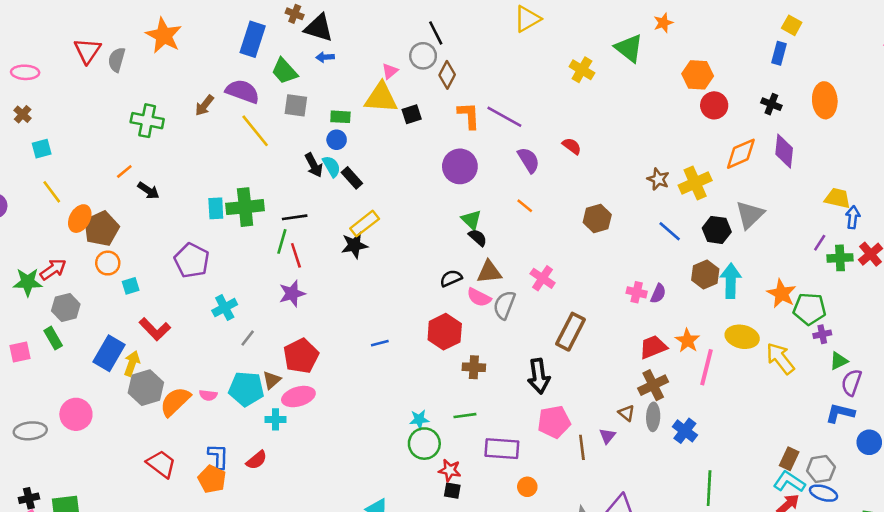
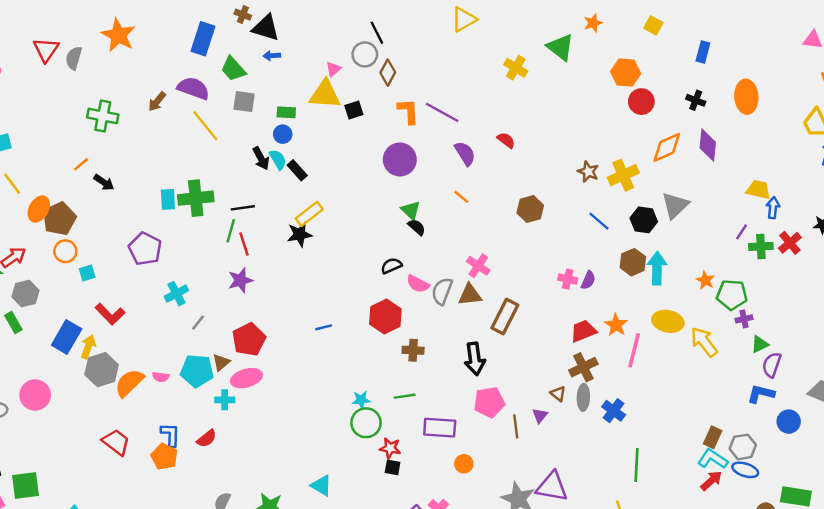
yellow square: (792, 25) -> (653, 25), moved
brown triangle: (489, 272) -> (470, 295), moved
orange star: (782, 294) -> (705, 280), size x0.7

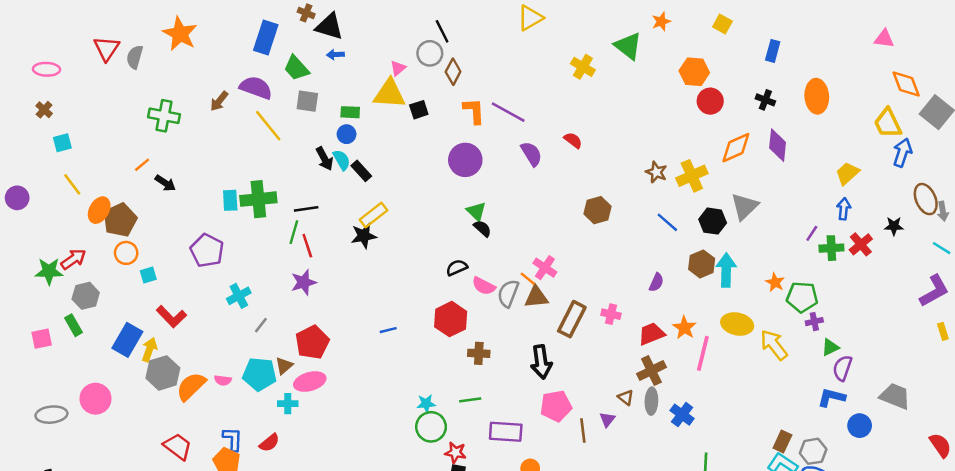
yellow trapezoid: (758, 190) -> (847, 173), moved, turned -55
orange line: (461, 197) -> (528, 279), moved
pink cross: (568, 279) -> (611, 314), moved

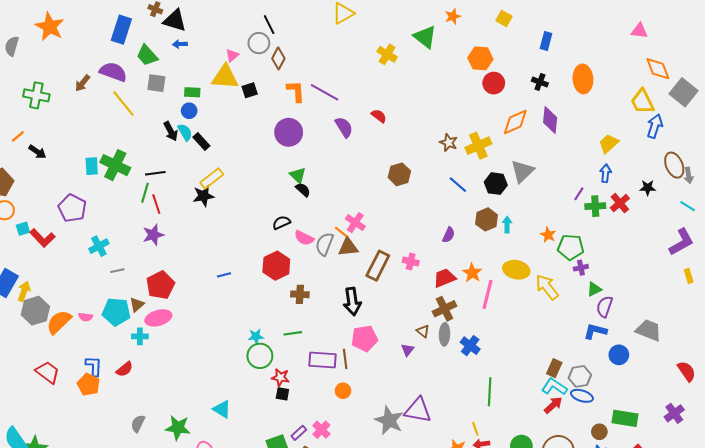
green cross: (258, 199) -> (115, 165), turned 32
cyan arrow: (726, 270) -> (507, 225), size x0.6
red L-shape: (171, 317) -> (42, 238), moved
gray line: (261, 325) -> (117, 271), turned 40
brown line: (583, 431) -> (345, 359), moved

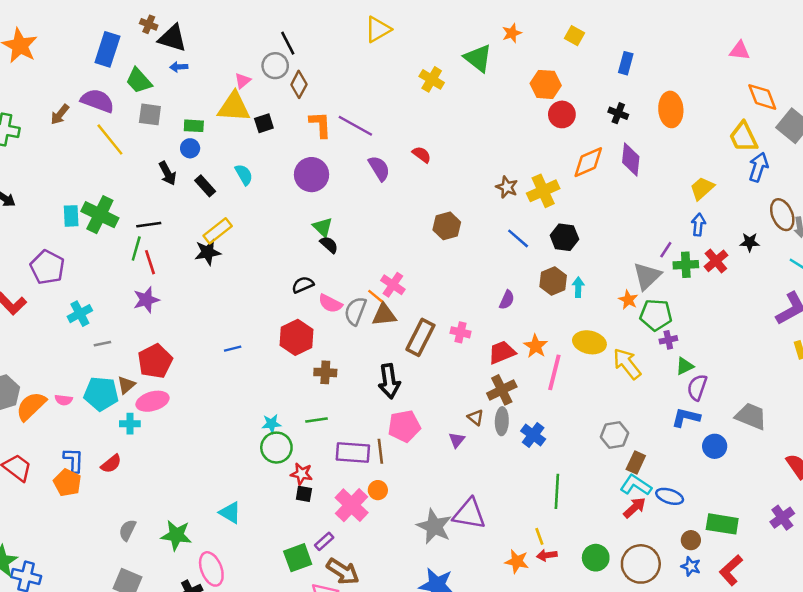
cyan semicircle: (185, 132) -> (244, 175), moved
gray triangle: (522, 171) -> (647, 276), moved
gray hexagon: (580, 376) -> (614, 435), moved
pink cross: (321, 430) -> (352, 505), moved, size x1.5

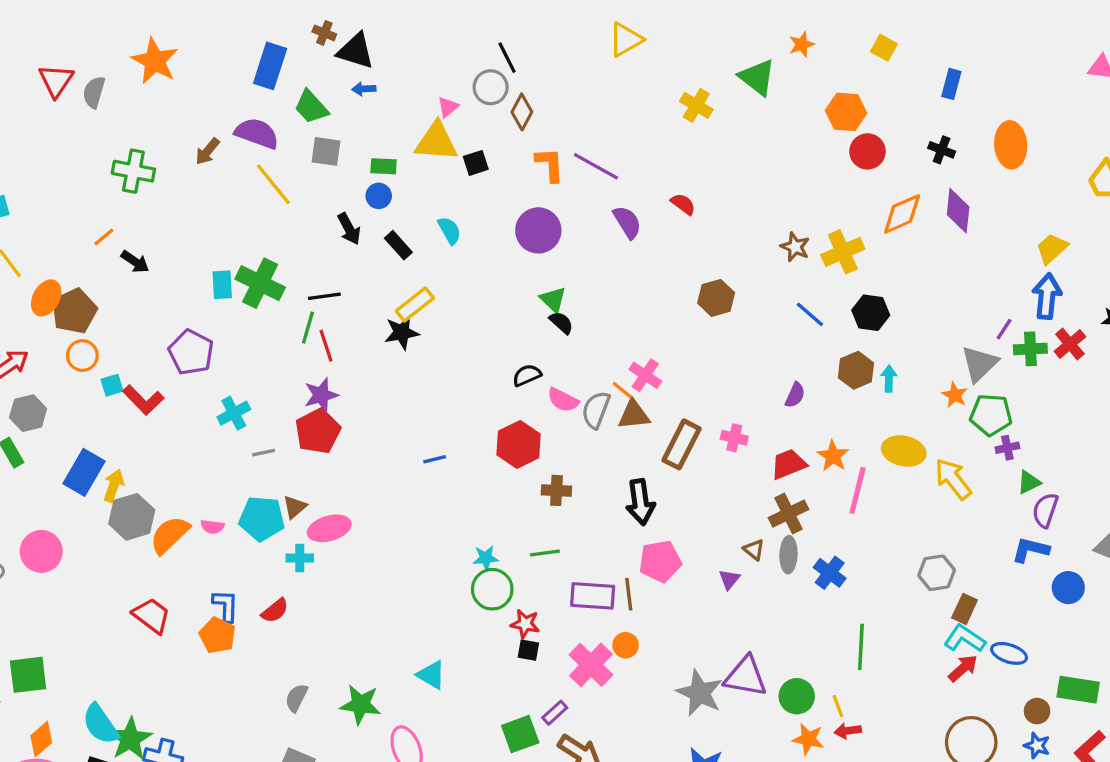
blue arrow: (698, 225) -> (1047, 296), size x1.5
red pentagon: (155, 361) -> (318, 431), moved
green circle: (596, 558) -> (797, 696), moved

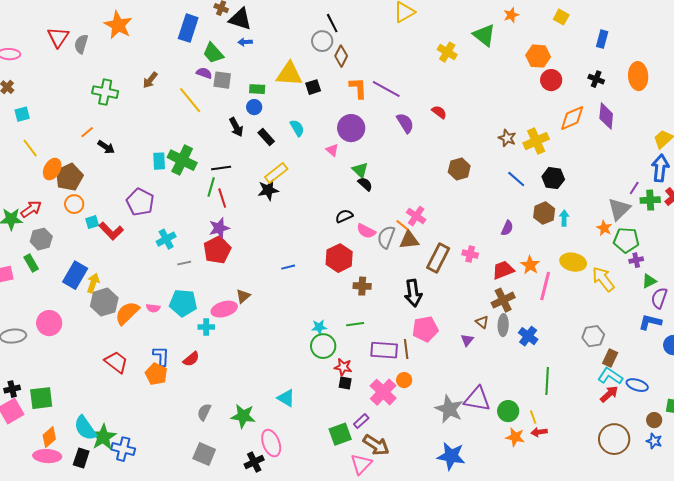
pink triangle: (448, 107) -> (332, 150), moved, turned -40
purple semicircle: (257, 133) -> (204, 73), moved, size x0.6
brown triangle: (295, 507) -> (243, 296), moved

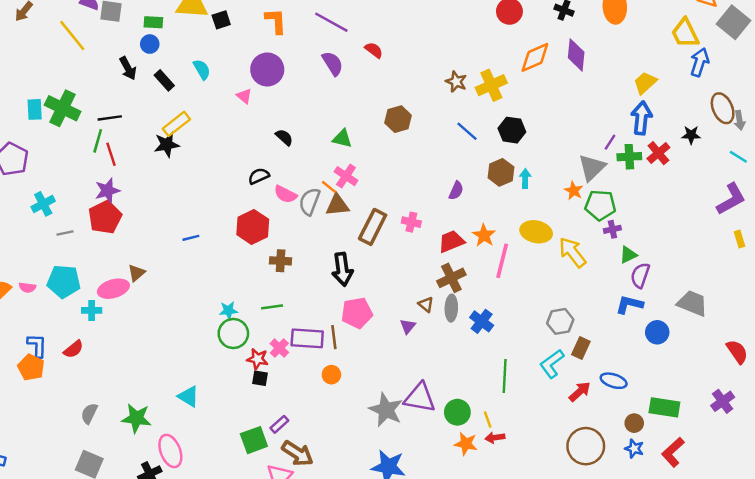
purple line: (386, 89) -> (331, 22), moved
green triangle: (360, 170) -> (342, 139), moved, turned -30
cyan L-shape: (610, 376) -> (552, 364), moved, turned -70
pink cross: (383, 392) -> (279, 348), moved, size x0.6

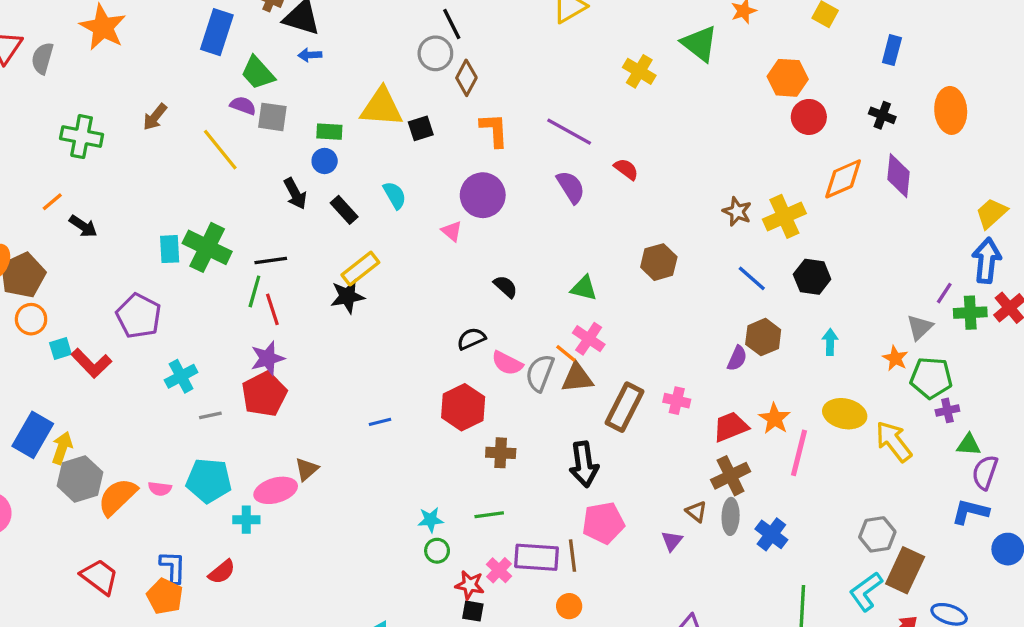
gray triangle: (592, 168) -> (920, 327), size x0.7
brown hexagon: (501, 172) -> (763, 337), moved
green triangle: (628, 255) -> (969, 445), turned 30
green circle: (233, 333) -> (437, 551), size x0.6
brown rectangle: (581, 348) -> (905, 570), size x1.5

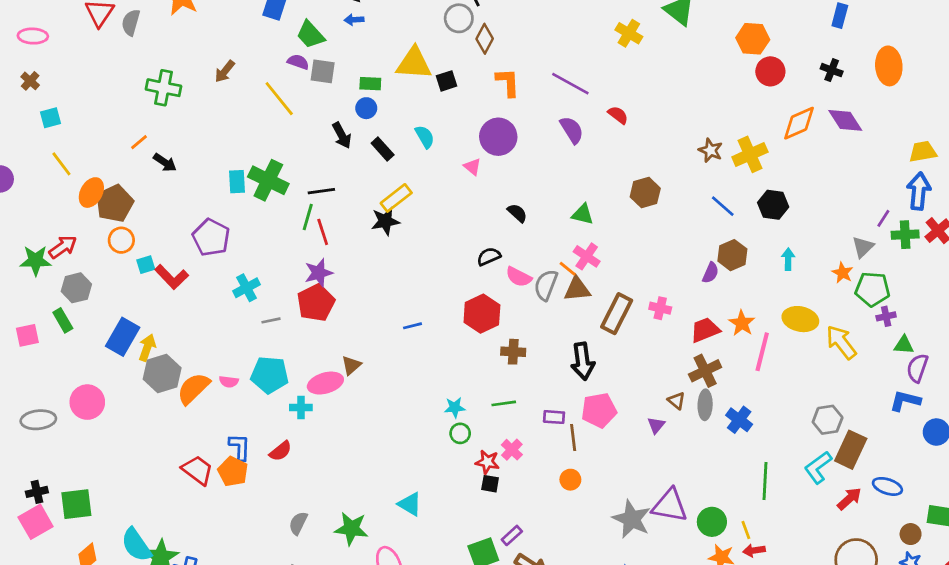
purple diamond: (899, 176) -> (845, 120), turned -39
yellow trapezoid: (991, 213) -> (923, 152), turned 32
purple rectangle: (537, 557) -> (554, 417), moved, size x0.6
red trapezoid: (100, 577) -> (198, 470), moved

